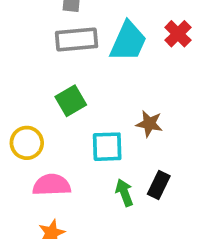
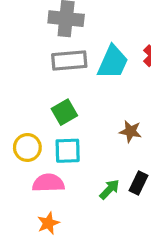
cyan square: (107, 147) -> (68, 151), moved
green arrow: (124, 193) -> (109, 189), turned 65

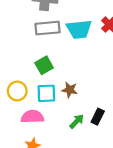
cyan trapezoid: (113, 62) -> (79, 29), turned 60
brown star: (130, 131) -> (70, 90), moved

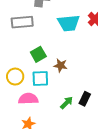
gray rectangle: (48, 28) -> (22, 22), moved
brown star: (70, 90) -> (61, 65), moved

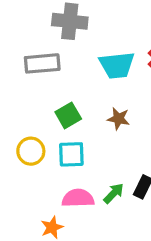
brown star: (61, 65) -> (118, 119), moved
pink semicircle: (28, 99) -> (78, 198), moved

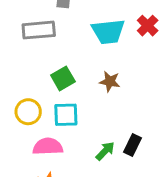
pink semicircle: (78, 198) -> (48, 146), moved

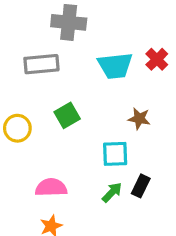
brown star: (110, 81) -> (139, 119), moved
yellow circle: (28, 112) -> (17, 128), moved
cyan square: (66, 115) -> (115, 154), moved

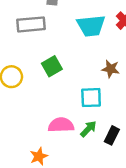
black rectangle: (141, 186) -> (112, 135), moved
pink semicircle: (51, 188) -> (61, 125), moved

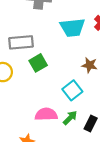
gray rectangle: (31, 24) -> (21, 42), moved
cyan square: (91, 98) -> (72, 90), turned -36

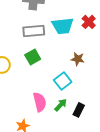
gray rectangle: (21, 42) -> (34, 31), moved
pink semicircle: (46, 114) -> (40, 102), turned 78

